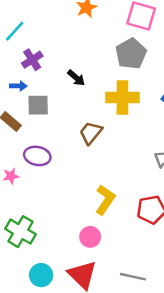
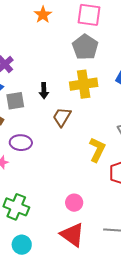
black arrow: (76, 78) -> (44, 91), moved, turned 56
yellow L-shape: (105, 200) -> (97, 150), moved
cyan circle: (41, 275) -> (22, 245), moved

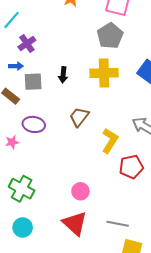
brown trapezoid: (62, 117) -> (79, 117), moved

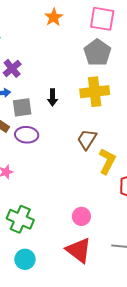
brown trapezoid: (79, 117) -> (87, 139), moved
purple ellipse: (34, 124) -> (27, 135), moved

